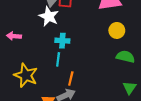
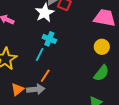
green semicircle: (125, 57) -> (101, 73), turned 96

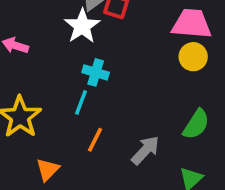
yellow circle: (102, 47) -> (193, 57), moved
gray arrow: (36, 89) -> (145, 150), moved, turned -36

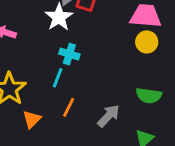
green semicircle: (196, 124) -> (149, 96), turned 65
orange triangle: (48, 170) -> (32, 119), moved

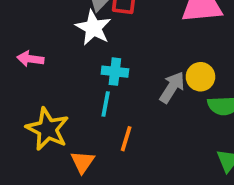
yellow circle: (147, 42) -> (200, 77), moved
gray arrow: (108, 116) -> (172, 87), moved

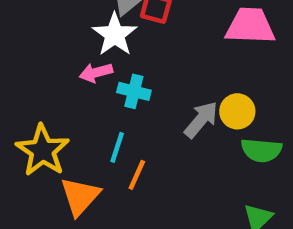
pink arrow: (30, 59) -> (96, 73), moved, turned -30
cyan line: (106, 104) -> (117, 147), moved
orange triangle: (83, 162) -> (80, 196), size x1.4

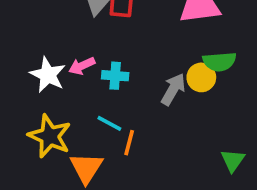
white star: (115, 35) -> (48, 75), moved
cyan line: (117, 147) -> (109, 123), turned -70
green semicircle: (261, 150) -> (219, 62), moved

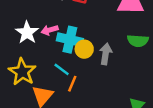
cyan cross: (115, 76) -> (70, 40), size x1.5
yellow circle: (201, 77) -> (84, 49), moved
gray arrow: (173, 89) -> (106, 54), turned -30

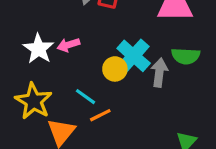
cyan cross: (70, 40) -> (134, 56), moved, turned 30
gray arrow: (106, 54) -> (159, 73), moved
orange line: (72, 84) -> (100, 115), turned 42

